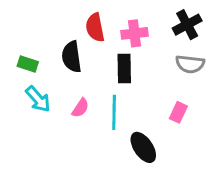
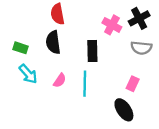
red semicircle: (95, 27) -> (58, 14), moved
pink cross: (134, 33) -> (112, 25), moved, turned 36
black ellipse: (143, 147) -> (124, 110), moved

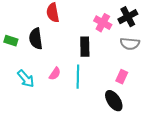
black semicircle: (53, 42) -> (36, 39), moved
green rectangle: (21, 48) -> (11, 41), moved
cyan arrow: (28, 74) -> (26, 79), moved

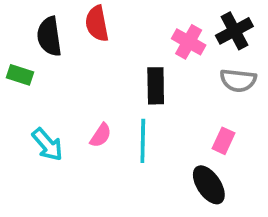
black semicircle: (36, 39) -> (49, 36), moved

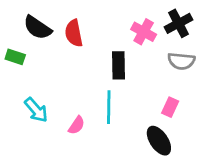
red semicircle: (97, 24) -> (74, 33), moved
black semicircle: (49, 36) -> (38, 28), turned -48
pink semicircle: (101, 135) -> (77, 125), moved

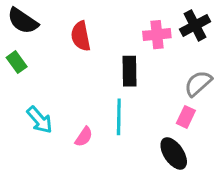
black semicircle: (38, 28) -> (23, 21), moved
pink cross: (144, 32) -> (157, 35), turned -35
green rectangle: (15, 57) -> (17, 62), turned 36
gray semicircle: (181, 61) -> (198, 83), moved, turned 132

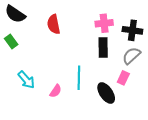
black cross: (195, 25) -> (132, 30), moved, turned 36
black rectangle: (129, 71) -> (103, 48), moved
black ellipse: (174, 153) -> (106, 93), moved

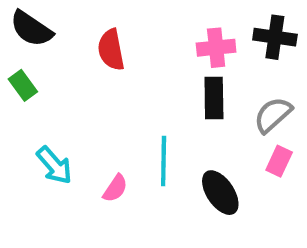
black cross: (132, 30) -> (275, 37), moved
pink rectangle: (123, 78) -> (279, 161), moved

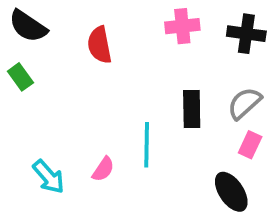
pink cross: (216, 48) -> (182, 26), moved
black rectangle: (214, 98) -> (192, 109), moved
cyan arrow: (54, 165) -> (49, 177), moved
black ellipse: (220, 193) -> (231, 192), moved

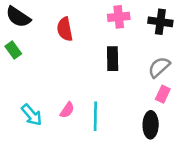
black rectangle: (192, 109) -> (113, 59), moved
cyan line: (147, 145) -> (95, 116), moved
black ellipse: (231, 192) -> (151, 125), turned 35

